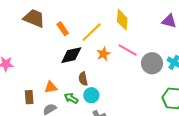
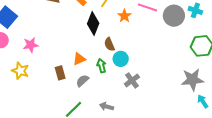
black diamond: (71, 55) -> (93, 24), turned -45
green arrow: (71, 98) -> (101, 66), turned 56

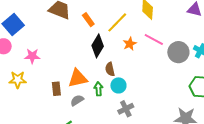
orange triangle: (79, 59) -> (78, 78), size x1.5
yellow star: (20, 71) -> (18, 80), turned -30

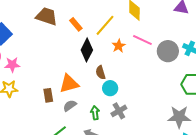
pink star: (32, 56) -> (12, 65), moved
green arrow: (98, 89) -> (95, 113), moved

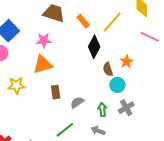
orange star: (119, 46) -> (127, 62), moved
pink star: (12, 65) -> (44, 40), moved
orange triangle: (69, 84) -> (43, 65), moved

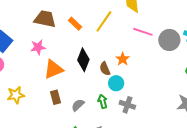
black diamond: (94, 47) -> (83, 60), moved
orange triangle: (43, 65) -> (53, 69), moved
gray cross: (126, 108) -> (127, 105), turned -35
green arrow: (102, 109) -> (103, 101), moved

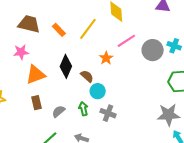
pink line: (143, 32) -> (126, 41), turned -54
orange star: (123, 59) -> (106, 58), moved
brown semicircle: (105, 69) -> (87, 76), turned 152

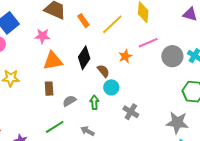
gray cross: (108, 113) -> (131, 112), moved

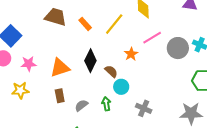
pink star: (42, 36) -> (29, 64), moved

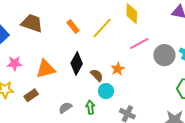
brown trapezoid: (56, 17) -> (32, 23), moved
orange star: (131, 54) -> (118, 69), moved
brown rectangle: (60, 96) -> (31, 95), moved, turned 64

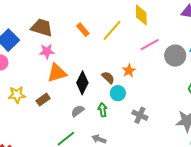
pink star: (15, 63) -> (47, 51), moved
black diamond: (77, 64) -> (82, 83), moved

